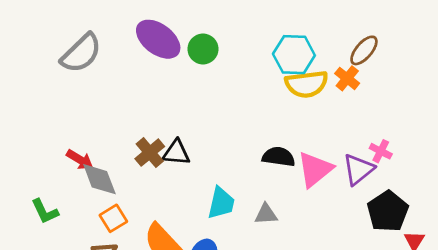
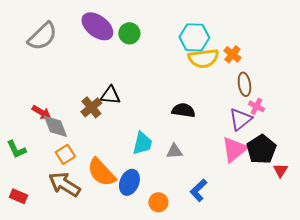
brown ellipse: (364, 50) -> (244, 84), moved, turned -50
black triangle: (176, 153) -> (110, 95), moved
pink triangle: (315, 169) -> (234, 149), moved

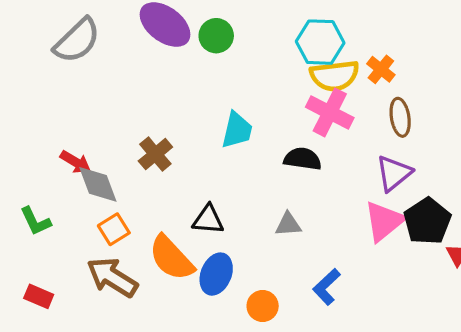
black triangle: (110, 95) -> (208, 220), moved
pink cross: (256, 106) -> (330, 112), moved, size x1.8
cyan trapezoid: (142, 143) -> (237, 130), moved

